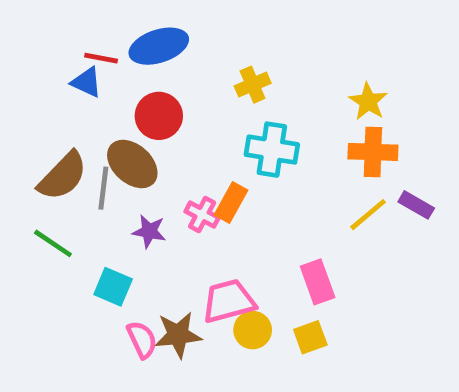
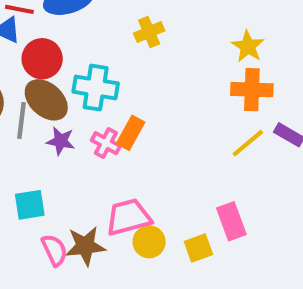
red circle: (159, 116) -> (42, 59), moved
cyan cross: (272, 150) -> (96, 88), moved
purple star: (149, 231) -> (61, 141), moved
pink rectangle: (318, 282) -> (231, 221), moved
cyan square: (113, 287) -> (30, 205), turned -32

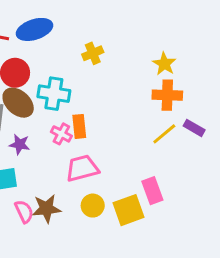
orange rectangle: (131, 133) -> (79, 126), turned -35
purple star: (61, 141) -> (20, 144), moved
pink trapezoid: (128, 217) -> (82, 168), moved
yellow square: (198, 248) -> (128, 210), size x1.5

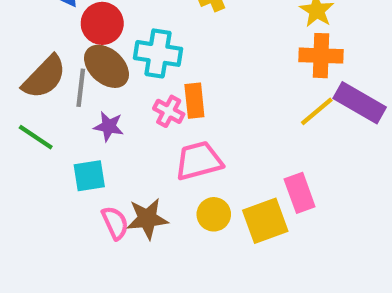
purple rectangle: (194, 128) -> (360, 103), size x1.6

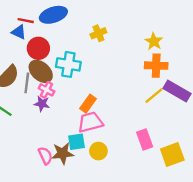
orange rectangle: (194, 101) -> (88, 104), moved, turned 42
pink cross: (169, 111) -> (46, 90), moved
cyan square: (89, 176) -> (76, 142), moved
yellow square: (265, 221) -> (172, 154), moved

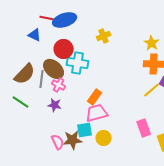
red line: (26, 21) -> (47, 18), moved
red circle: (38, 48) -> (64, 49), moved
purple star: (42, 104) -> (55, 105), moved

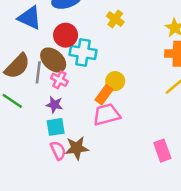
blue triangle: (35, 35) -> (30, 18), size x1.5
yellow cross: (104, 36) -> (115, 19), turned -32
pink rectangle: (144, 128) -> (162, 151), moved
cyan square: (85, 130) -> (56, 127), moved
yellow circle: (104, 138) -> (115, 81), moved

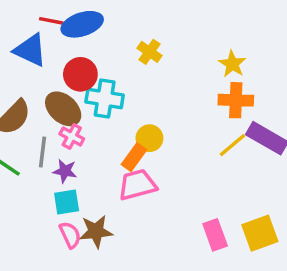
gray line: (38, 72) -> (42, 152), moved

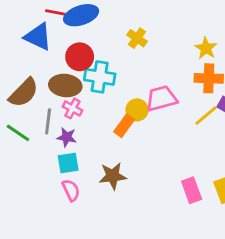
brown ellipse: (63, 109) -> (65, 86), turned -36
pink trapezoid: (137, 185) -> (161, 98), moved
brown star: (96, 231) -> (113, 176), moved

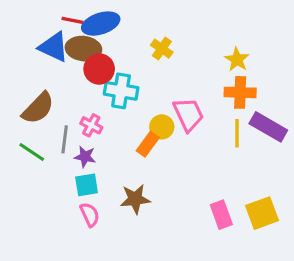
brown ellipse: (65, 86) -> (83, 49), moved
pink trapezoid: (161, 98) -> (188, 114), turned 80
yellow line: (206, 116) -> (237, 133), turned -50

